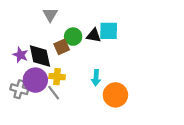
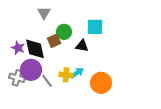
black triangle: (94, 35) -> (82, 46), moved
yellow cross: (57, 77) -> (66, 75), moved
cyan arrow: (96, 78) -> (77, 73), moved, turned -128

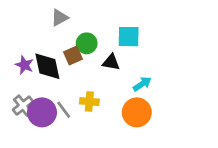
gray triangle: (44, 13) -> (60, 18), turned 32
purple circle: (31, 70) -> (42, 112), moved
cyan arrow: (77, 73) -> (142, 84), moved
gray cross: (17, 78) -> (23, 106), turned 35

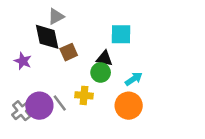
green circle: (87, 43) -> (101, 72), moved
black diamond: (47, 66) -> (47, 37), moved
gray cross: (23, 106) -> (22, 111), moved

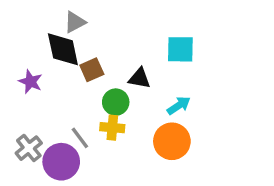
cyan square: (121, 34) -> (180, 49), moved
green circle: (101, 72) -> (116, 102), moved
purple circle: (39, 106) -> (61, 162), moved

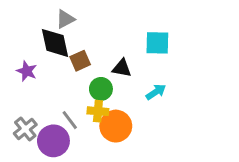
orange circle: (172, 141) -> (116, 126), moved

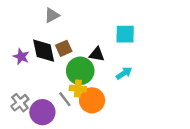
black diamond: (55, 43) -> (44, 51), moved
green circle: (101, 89) -> (80, 71), size x1.5
gray line: (70, 120) -> (65, 99), moved

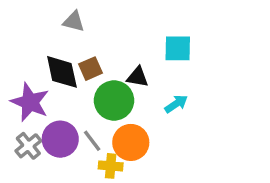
gray triangle: (52, 15) -> (74, 22), turned 42
purple star: (21, 57) -> (30, 102), moved, size x1.6
yellow cross: (78, 89) -> (111, 166), moved
purple circle: (42, 112) -> (60, 139), moved

